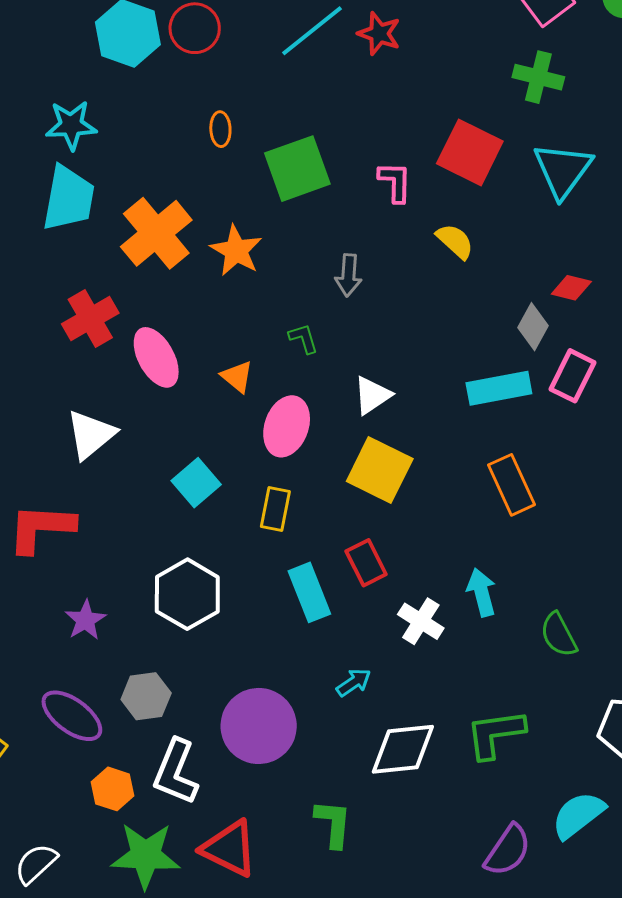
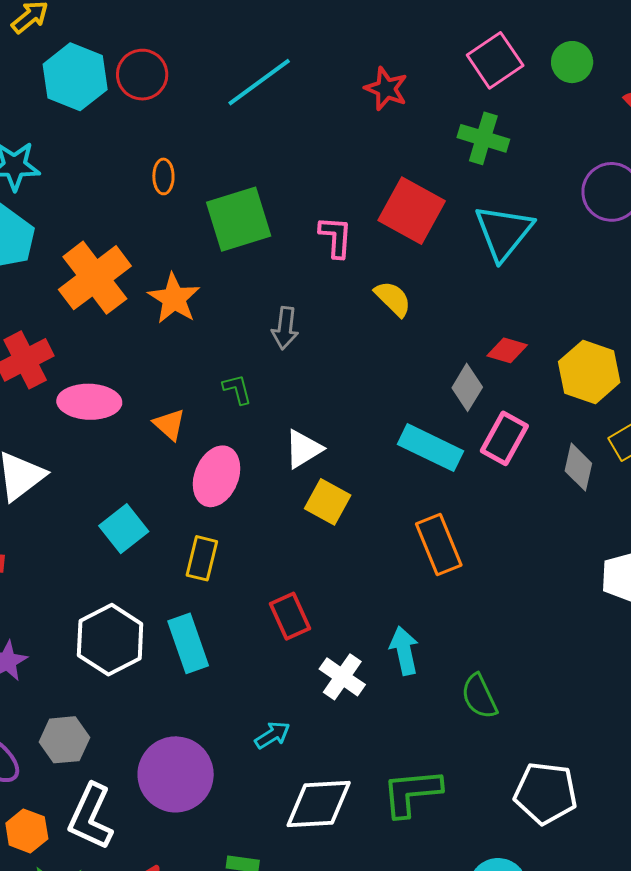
red star: (379, 34) -> (386, 89), moved
pink ellipse: (156, 357) -> (89, 402), turned -62
cyan rectangle: (499, 388) -> (430, 448), turned 34
yellow square: (380, 470) -> (328, 502), moved, size x0.7
cyan rectangle: (309, 592) -> (188, 643), moved

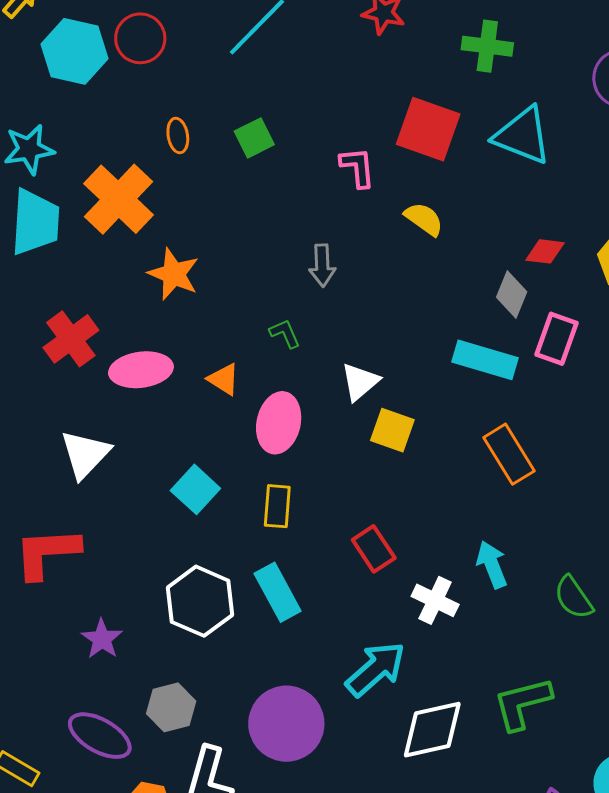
green square: (239, 219) -> (254, 138), moved, size x0.6
cyan triangle: (504, 232) -> (523, 136), turned -38
orange cross: (95, 278) -> (118, 199), moved
orange star: (174, 298) -> (174, 274), moved
cyan arrow: (272, 735) -> (376, 669), size x1.8

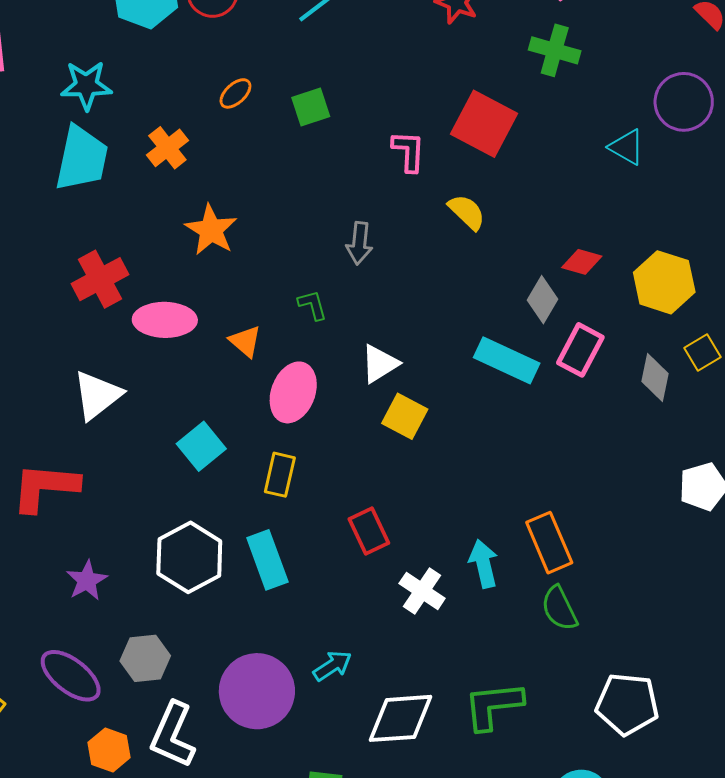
orange ellipse: (178, 135) -> (235, 93), turned 48
cyan triangle: (523, 136) -> (627, 147), moved, size x0.6
orange cross: (118, 199) -> (167, 148), size x0.6
orange rectangle: (509, 454) -> (549, 543), moved
cyan arrow: (376, 669) -> (332, 666), moved, size x0.6

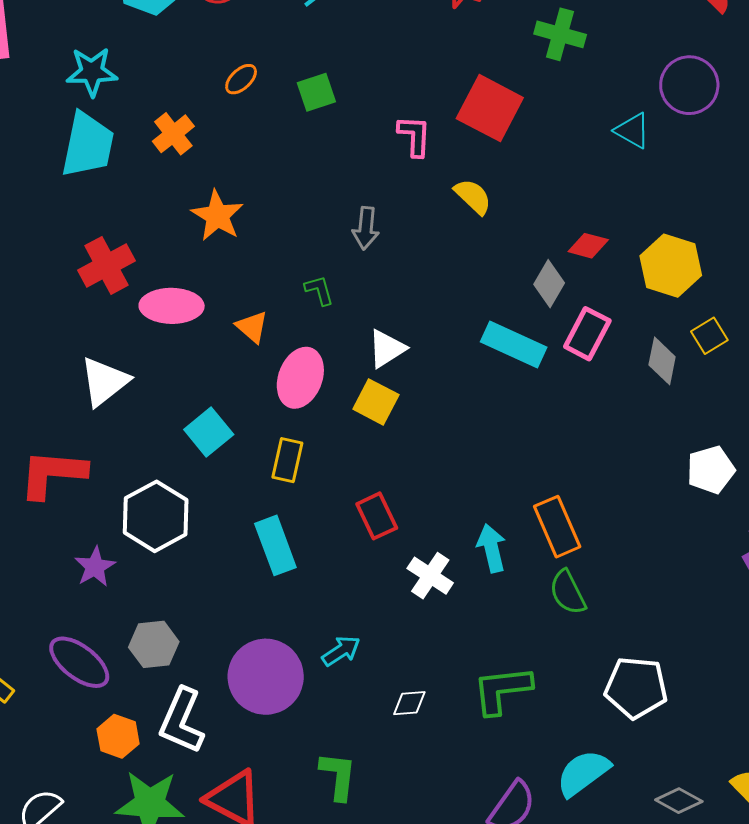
yellow square: (405, 416) -> (376, 402), moved
white hexagon: (189, 557) -> (156, 516), moved
white diamond: (400, 718) -> (409, 703), size x0.5

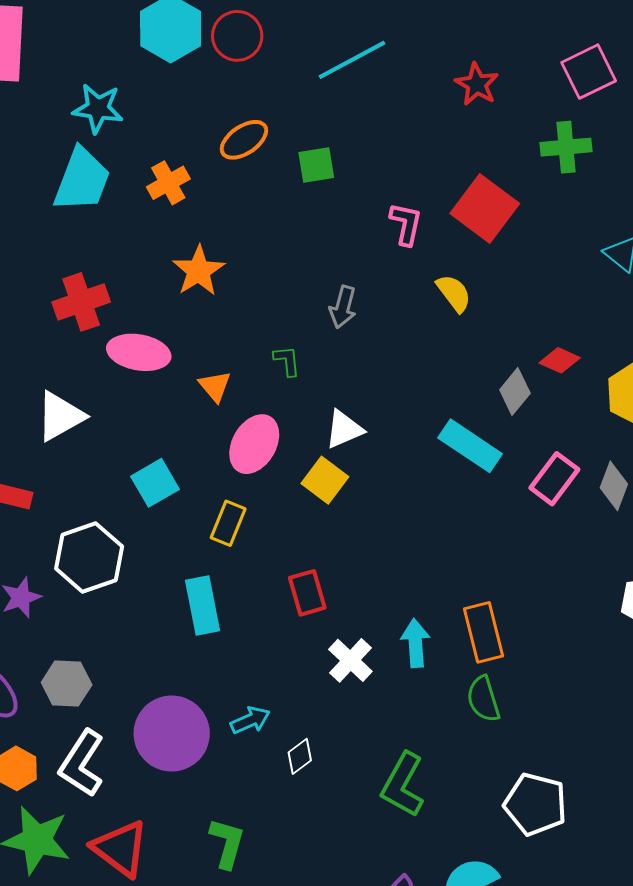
green cross: (560, 34) -> (566, 147), turned -30
orange ellipse: (241, 79) -> (244, 140), size x1.4
pink rectangle: (587, 334) -> (554, 479), moved
green L-shape: (502, 690) -> (403, 785), turned -64
white diamond: (409, 703) -> (300, 756), moved, turned -42

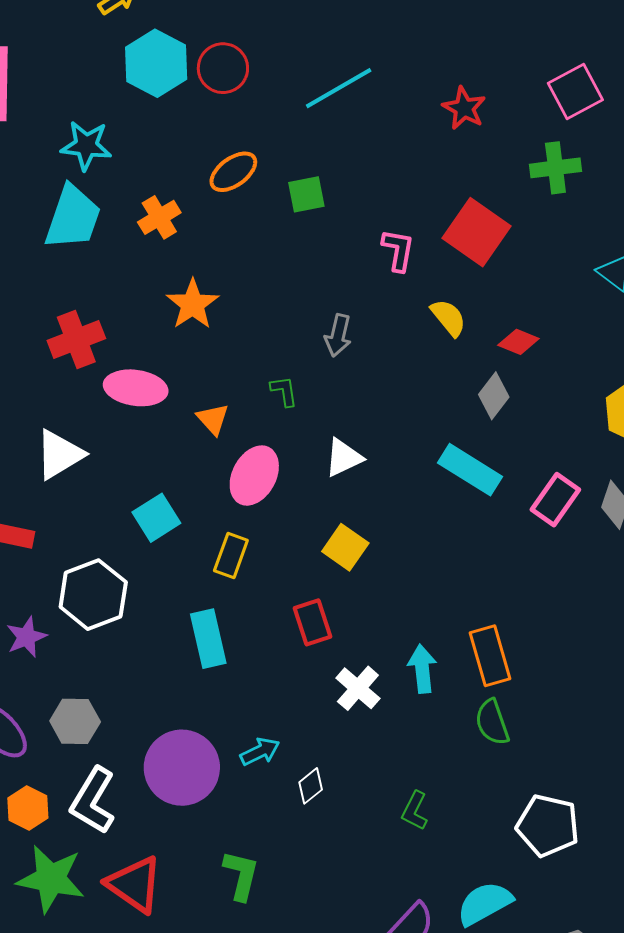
red diamond: (560, 360) -> (518, 342), moved
gray diamond: (515, 391) -> (494, 396), moved
yellow square: (325, 480) -> (345, 547), moved
green L-shape: (403, 785) -> (415, 811), size x0.6

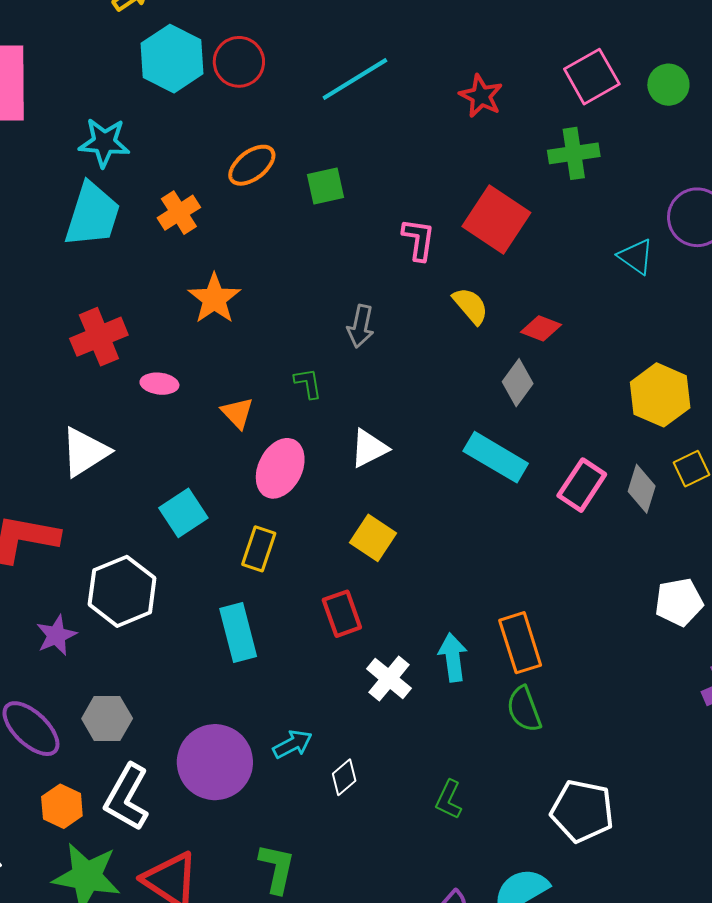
pink ellipse: (136, 388) -> (159, 384), size x0.6

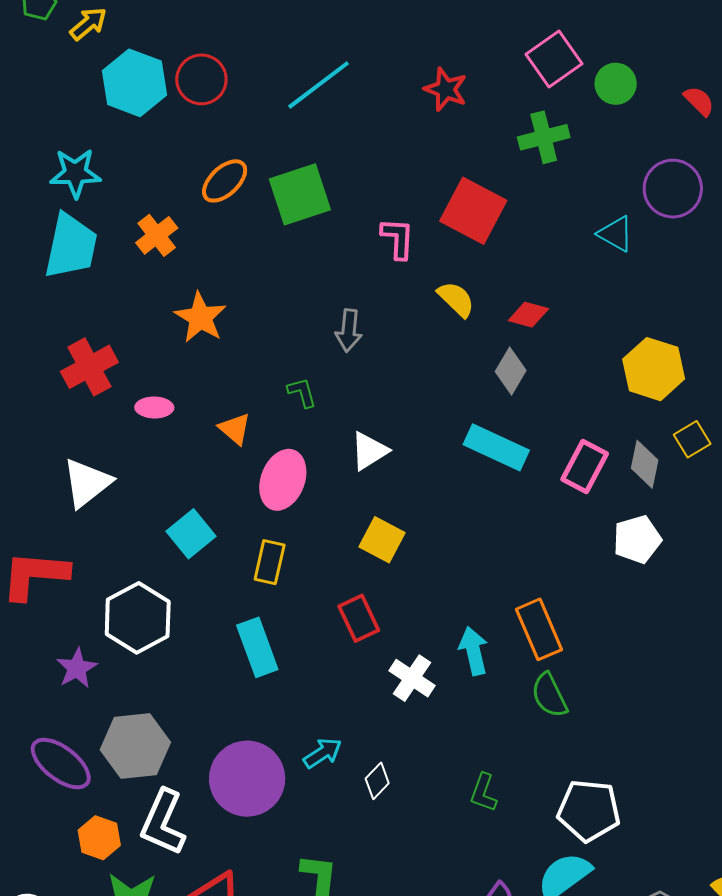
green circle: (668, 85) -> (616, 84), moved
green square: (325, 186) -> (300, 194), size x1.6
white pentagon: (679, 602) -> (637, 539), moved
gray hexagon: (107, 719) -> (135, 746), size x1.4
white pentagon: (582, 811) -> (589, 810), moved

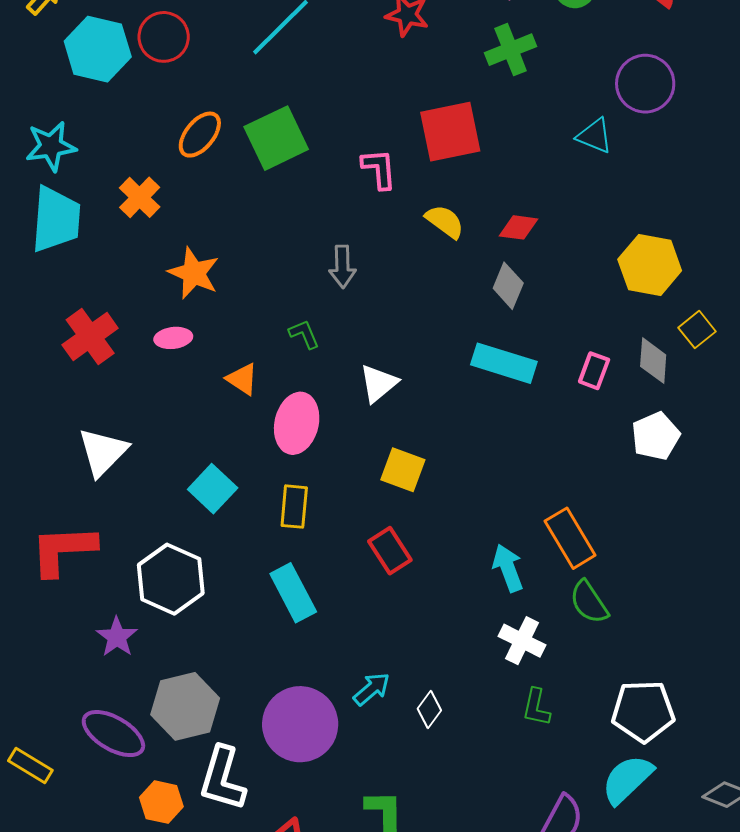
red square: (473, 211) -> (450, 132), turned -32
pink ellipse: (154, 407) -> (173, 338), moved
pink rectangle: (585, 466) -> (594, 371), size x0.7
white cross: (412, 678) -> (522, 641), moved

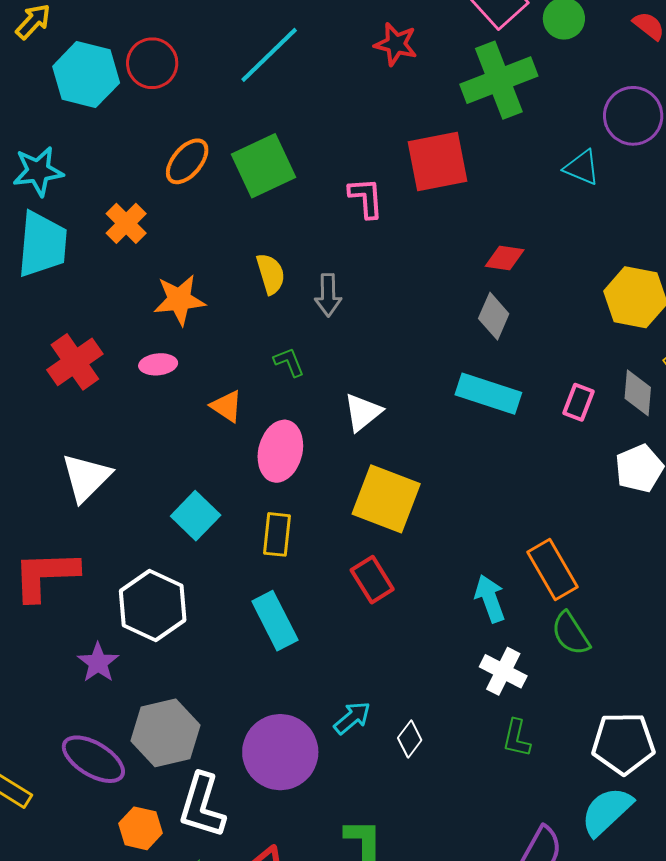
green cross: (511, 50) -> (499, 80), size x1.5
yellow semicircle: (445, 222) -> (271, 274), moved, turned 36
orange star: (194, 273) -> (179, 300), turned -30
yellow square: (403, 470) -> (386, 499), size x1.5

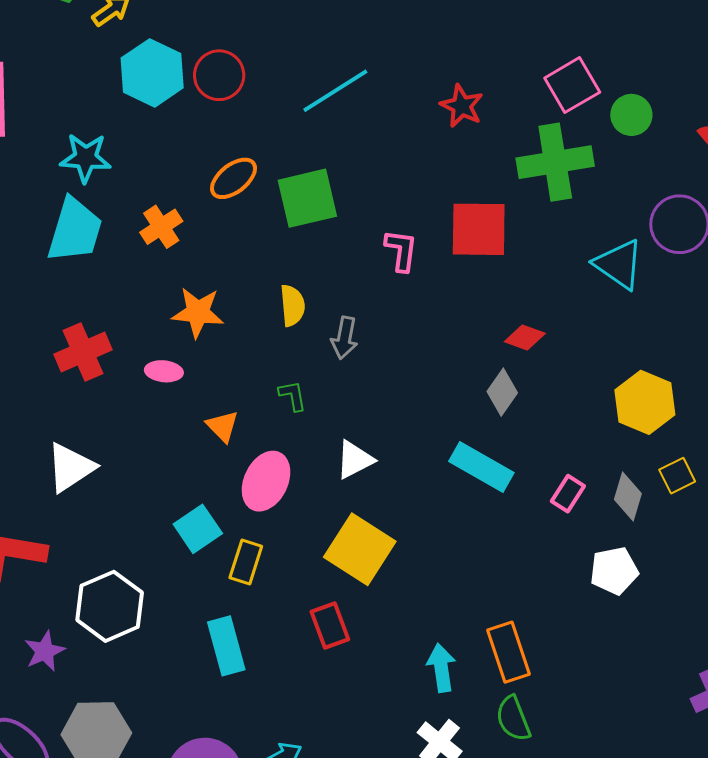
cyan triangle: (582, 167) -> (619, 264), size x1.4
cyan square: (196, 516) -> (198, 529), moved

